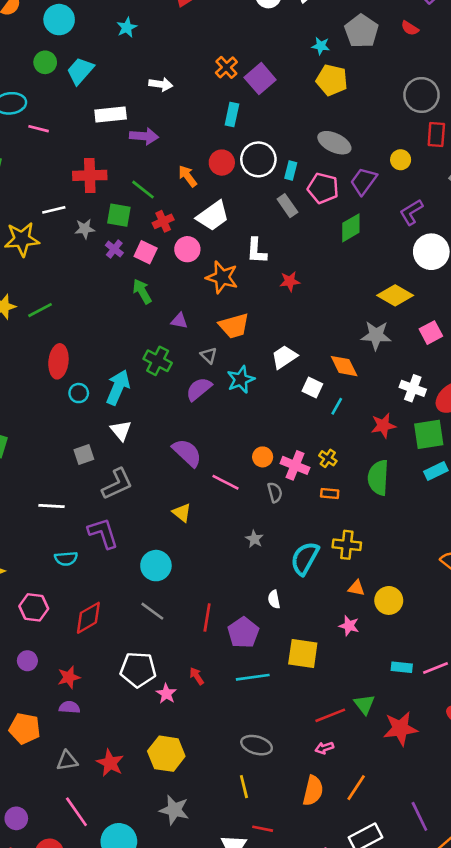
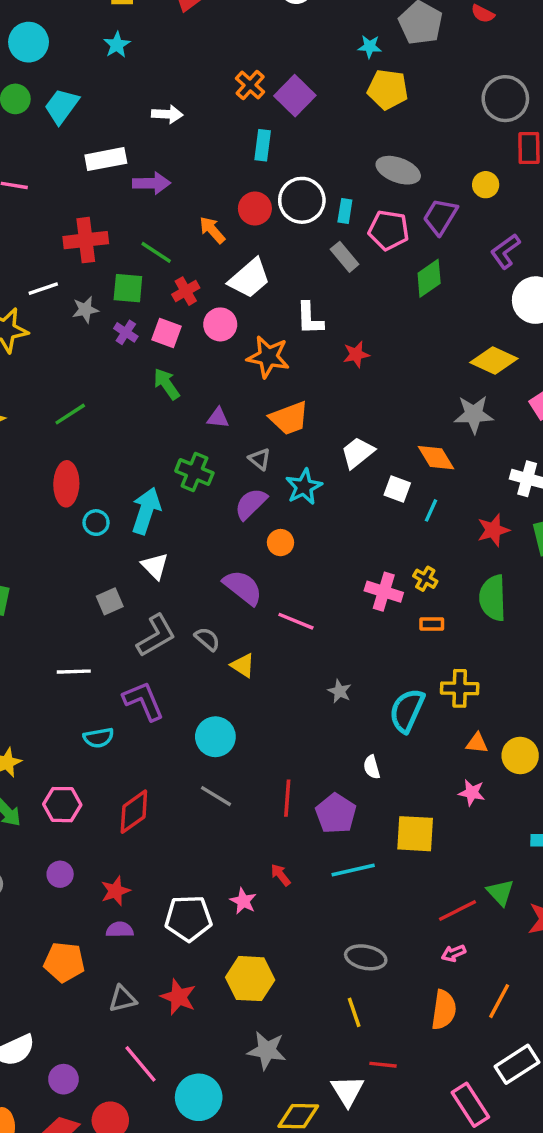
green line: (40, 310) -> (70, 414), moved
orange circle: (263, 457) -> (280, 543), moved
gray semicircle: (275, 492) -> (207, 639), moved, turned -30
white pentagon: (138, 670) -> (188, 918), moved

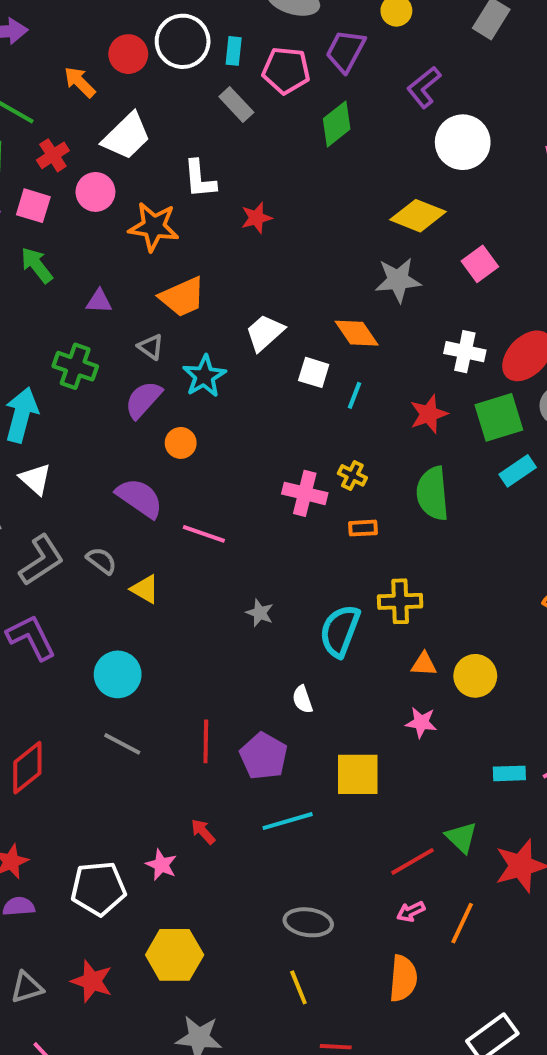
orange line: (499, 1001) -> (462, 923), moved

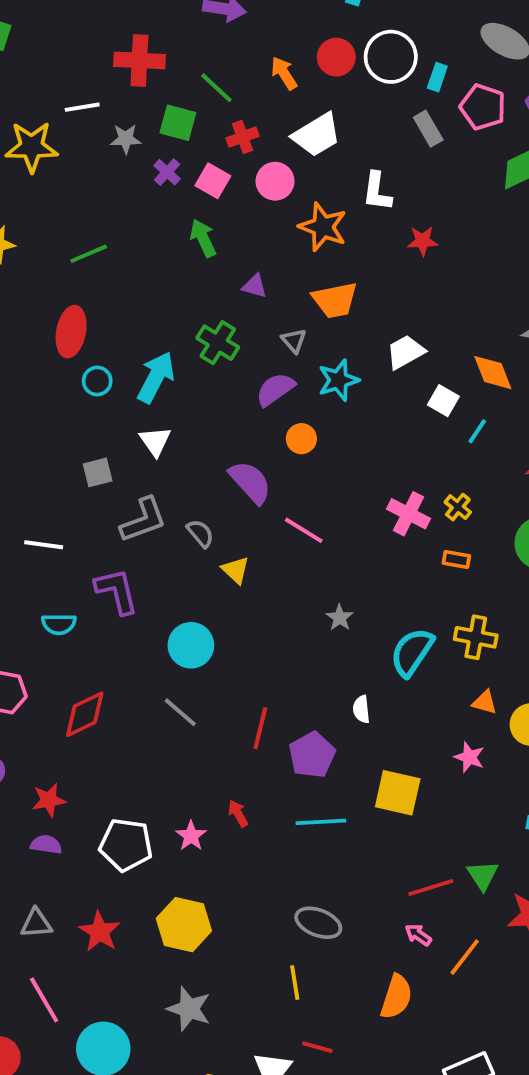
pink arrow: (411, 912) -> (418, 935), turned 48

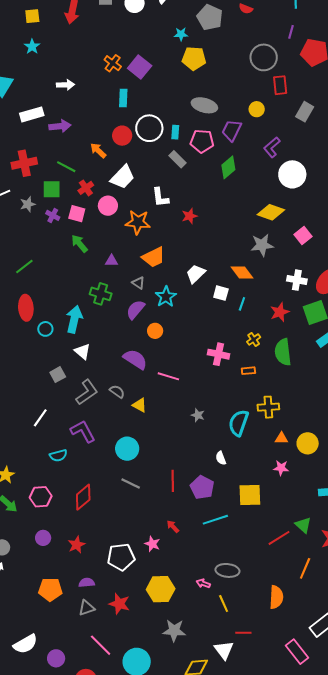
yellow cross: (458, 507) -> (254, 340), moved, turned 32
white line: (44, 545) -> (40, 418), turned -48
purple semicircle: (46, 845) -> (87, 583), moved
pink arrow: (418, 935) -> (203, 583), moved

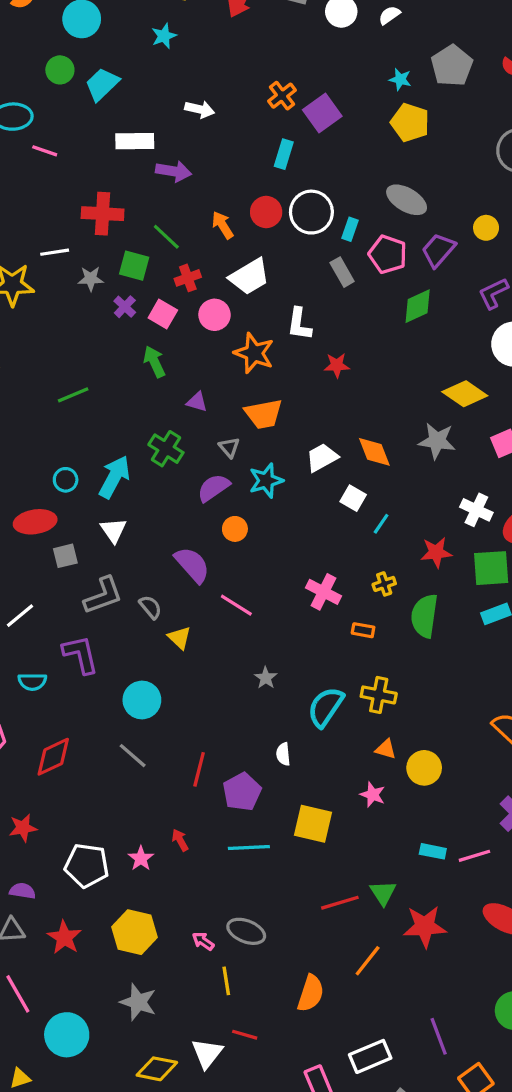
green line: (24, 266) -> (73, 395), moved
orange diamond: (242, 272) -> (374, 452), moved
red ellipse: (26, 308) -> (35, 522), moved, turned 70

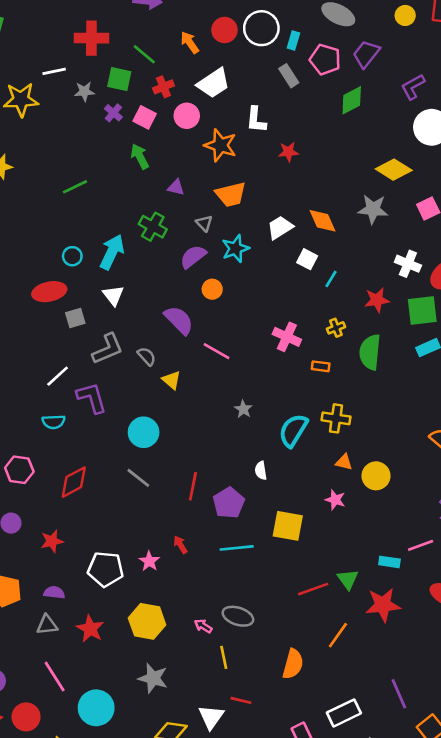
yellow circle: (486, 228) -> (405, 15), moved
white line: (20, 616) -> (58, 376), moved
cyan rectangle: (433, 851) -> (389, 562), moved

